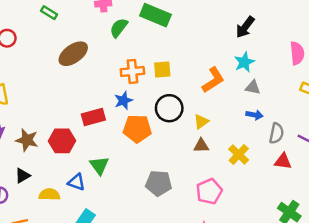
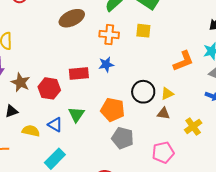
yellow square: (162, 69) -> (143, 31), moved
orange cross: (132, 71) -> (109, 35), moved
black circle: (169, 108) -> (143, 92), moved
orange pentagon: (137, 129) -> (113, 110), moved

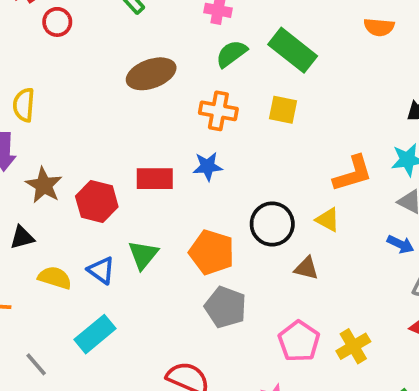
yellow triangle: (167, 94) -> (328, 220), moved, turned 48
yellow cross: (193, 126) -> (353, 346), moved
pink pentagon: (163, 152) -> (299, 341), turned -30

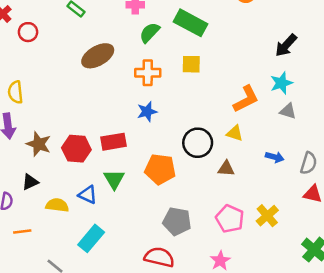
red rectangle: (155, 179) -> (114, 142), moved
blue arrow: (401, 244) -> (275, 157), moved
gray pentagon: (226, 307) -> (177, 221), moved

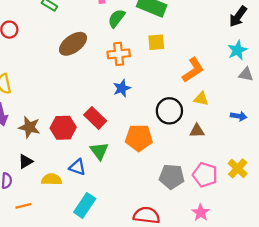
orange L-shape: (246, 99) -> (193, 70), moved
red rectangle: (114, 142) -> (95, 118), turned 60
gray pentagon: (177, 221) -> (172, 177), moved

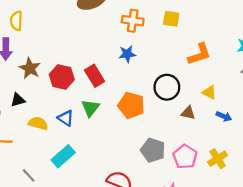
yellow triangle: (201, 99) -> (209, 92), moved
blue arrow: (239, 116) -> (224, 116), moved

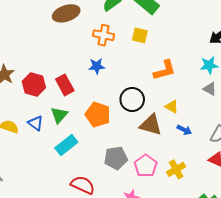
brown triangle: (188, 113) -> (151, 125), size x1.6
gray pentagon: (153, 150) -> (116, 158), turned -30
cyan rectangle: (63, 156) -> (66, 145), moved

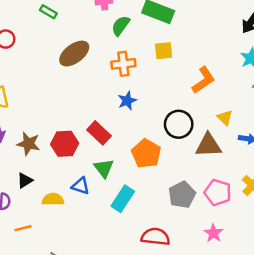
yellow triangle: (172, 107) -> (225, 118), turned 32
orange pentagon: (98, 115) -> (146, 153), turned 30

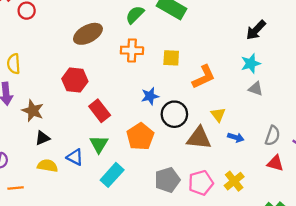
yellow square: (164, 51) -> (171, 58), moved
blue star: (127, 101) -> (150, 96), moved
red hexagon: (65, 144) -> (75, 80), moved
black triangle: (25, 180) -> (42, 138), moved
pink pentagon: (218, 192) -> (201, 183), turned 30

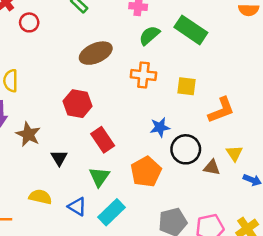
black triangle: (42, 138) -> (59, 158), moved, turned -42
brown triangle: (199, 138) -> (212, 167), moved, size x0.6
blue triangle: (75, 157) -> (77, 207), moved

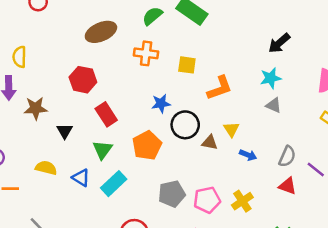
brown star: (28, 134) -> (36, 108), turned -30

